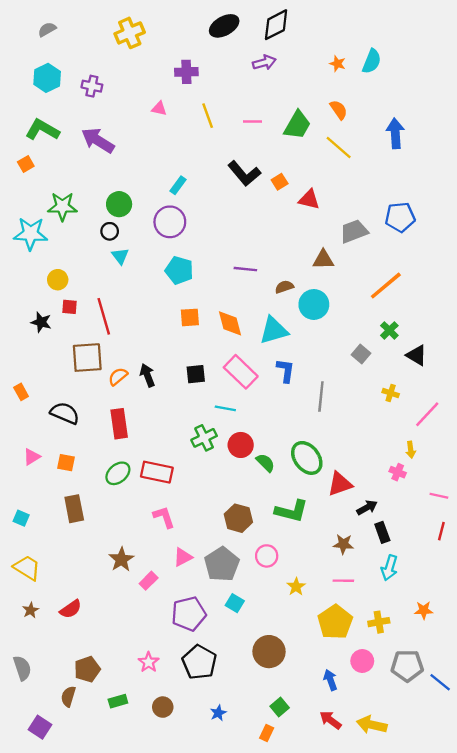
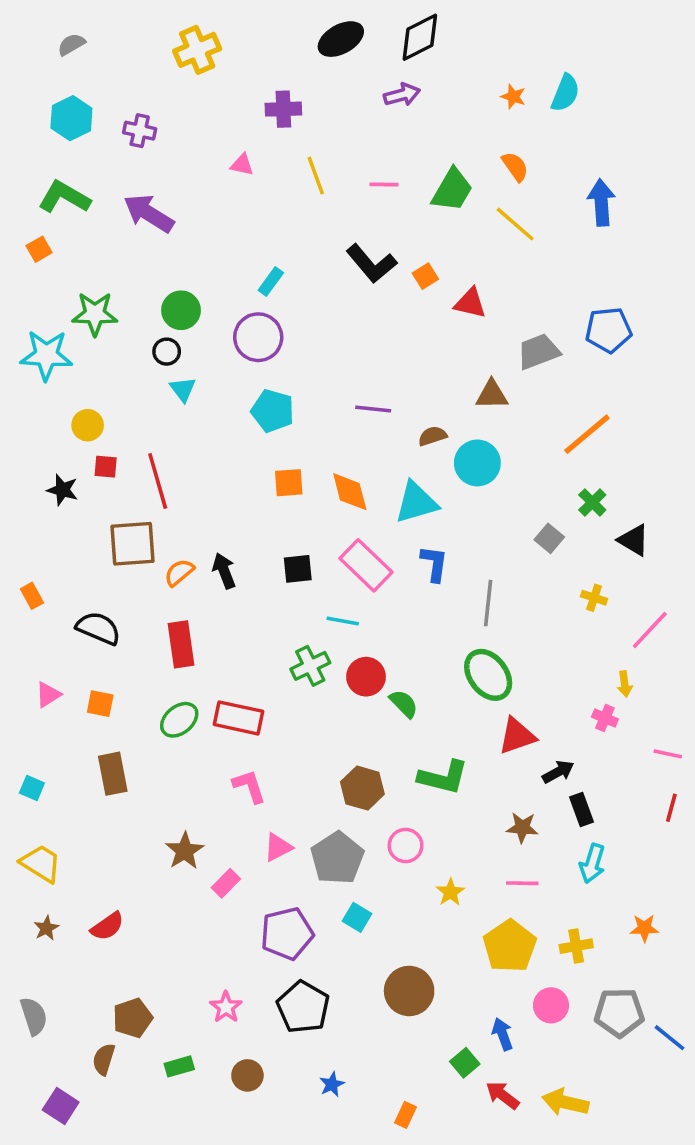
green ellipse: (307, 458) -> (488, 675), moved
green square: (280, 707) -> (465, 1063), moved

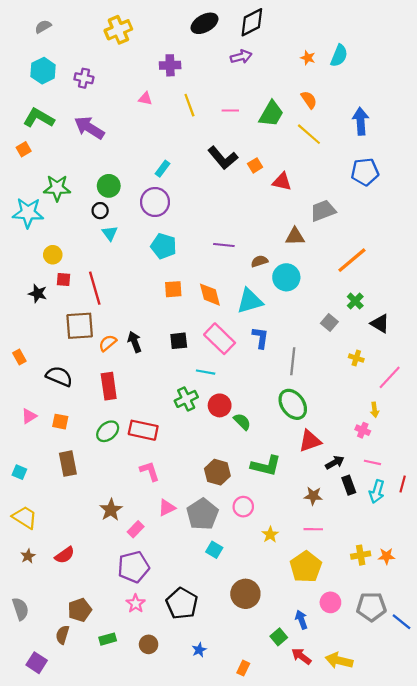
blue pentagon: (608, 330) -> (365, 172), moved
pink line: (668, 754) -> (372, 462), moved
cyan arrow: (592, 863) -> (377, 492), moved
purple pentagon: (287, 934) -> (133, 567), moved
yellow cross: (576, 946) -> (361, 555), moved

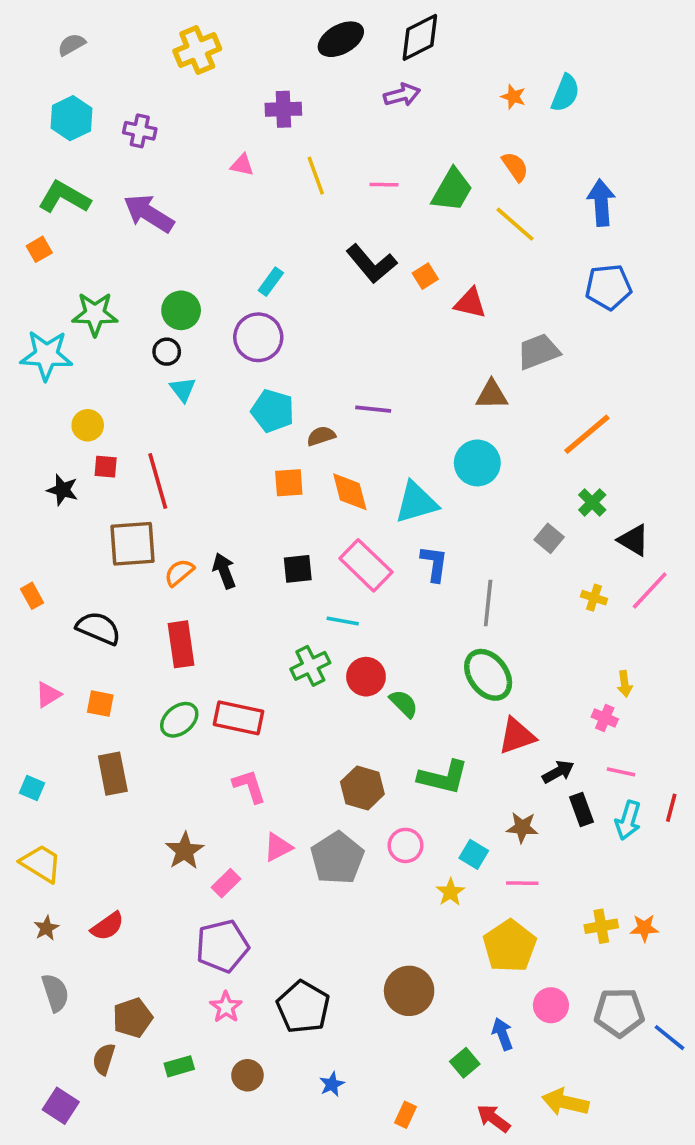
brown semicircle: (259, 261) -> (321, 436), moved
pink line: (390, 377) -> (650, 590), moved
cyan square: (214, 550) -> (474, 854), moved
gray semicircle: (20, 609) -> (55, 993), moved
red arrow: (301, 656) -> (493, 1118), moved

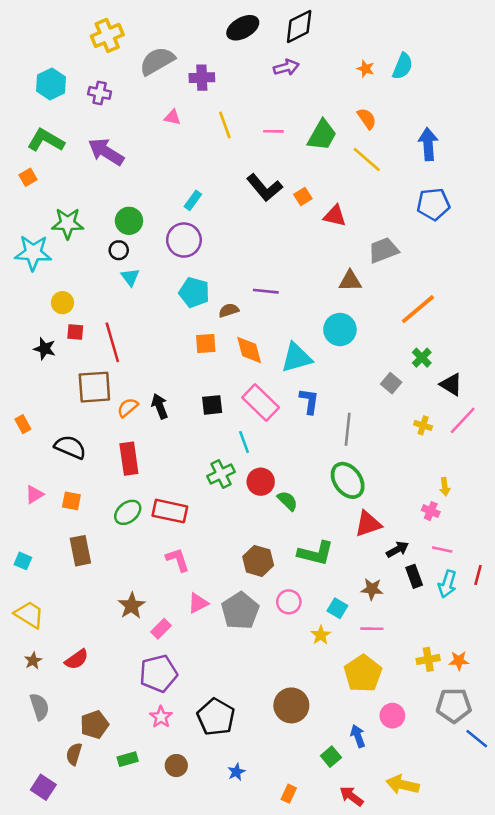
gray semicircle: (72, 45) -> (157, 61), moved, size x1.8
yellow cross: (197, 50) -> (107, 35), moved
cyan line: (343, 621) -> (244, 442), turned 60
gray pentagon: (619, 1012) -> (454, 705), moved

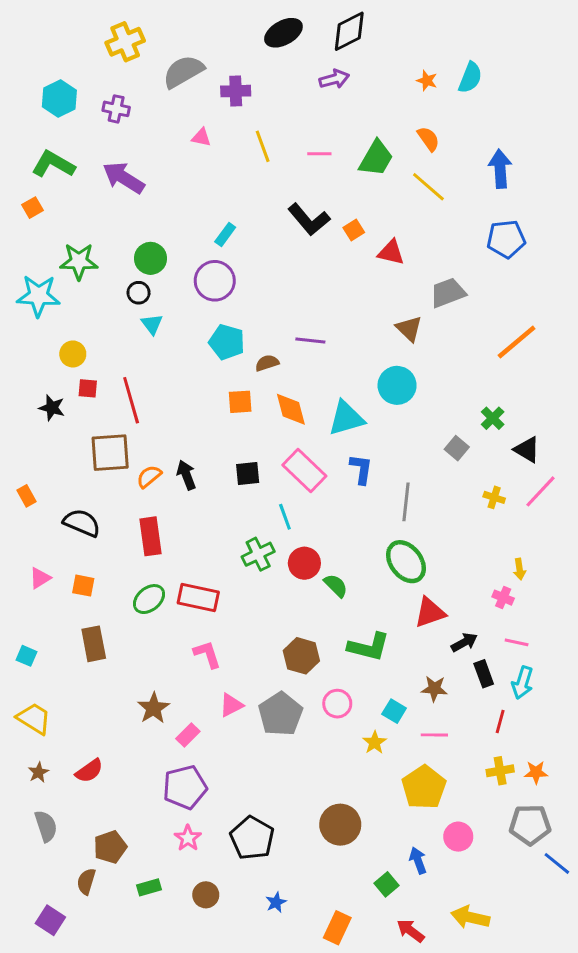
brown triangle: (350, 281) -> (409, 329), turned 45
orange line: (418, 309) -> (517, 342), moved
red line: (478, 575) -> (500, 722), moved
orange rectangle: (289, 794) -> (337, 928), size x1.5

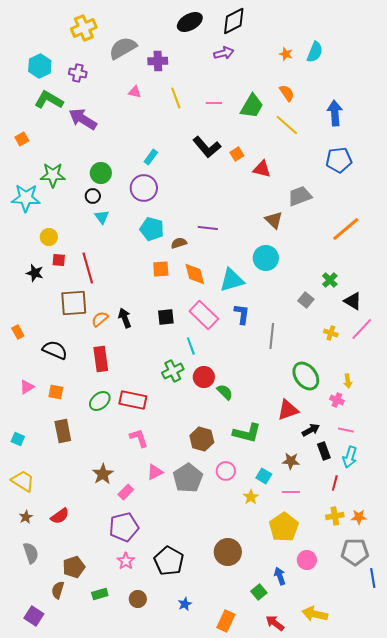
green L-shape: (53, 164) -> (49, 100), moved
green ellipse: (406, 562) -> (306, 376), moved
blue line: (557, 863) -> (373, 578), turned 42

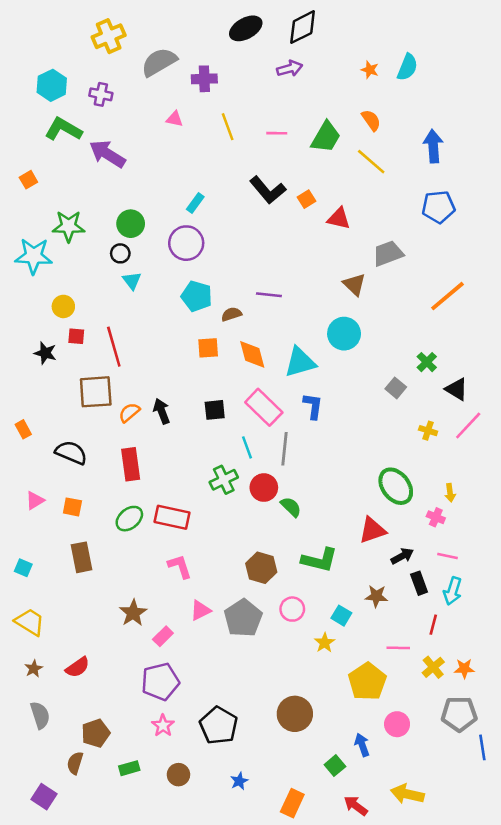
gray line: (272, 336) -> (285, 449), moved
pink line: (291, 492) -> (398, 648), moved
yellow cross: (335, 516) -> (433, 667), turned -30

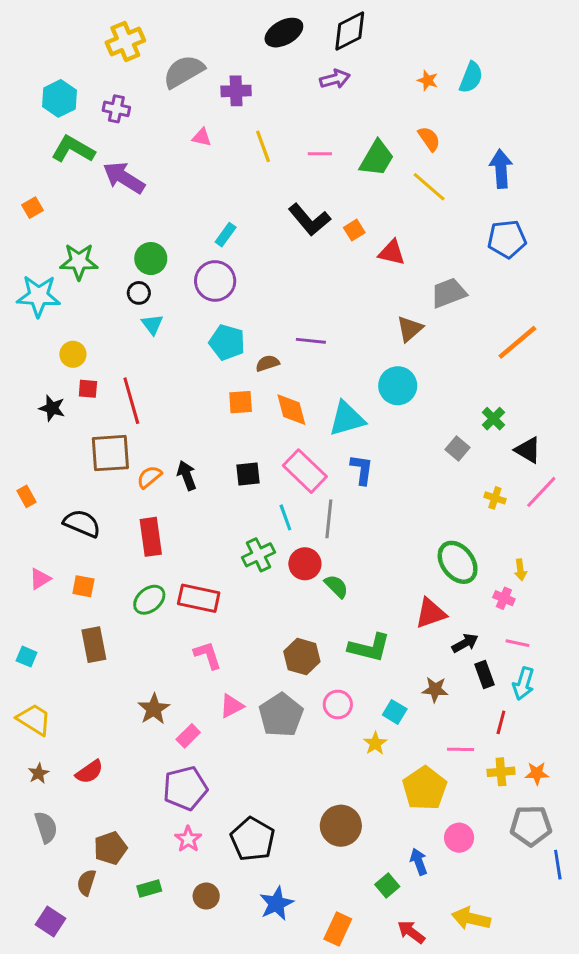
brown triangle: (354, 284) -> (410, 329), turned 35
yellow cross: (433, 667) -> (501, 772), turned 35
blue star: (239, 781) -> (276, 904), size x1.6

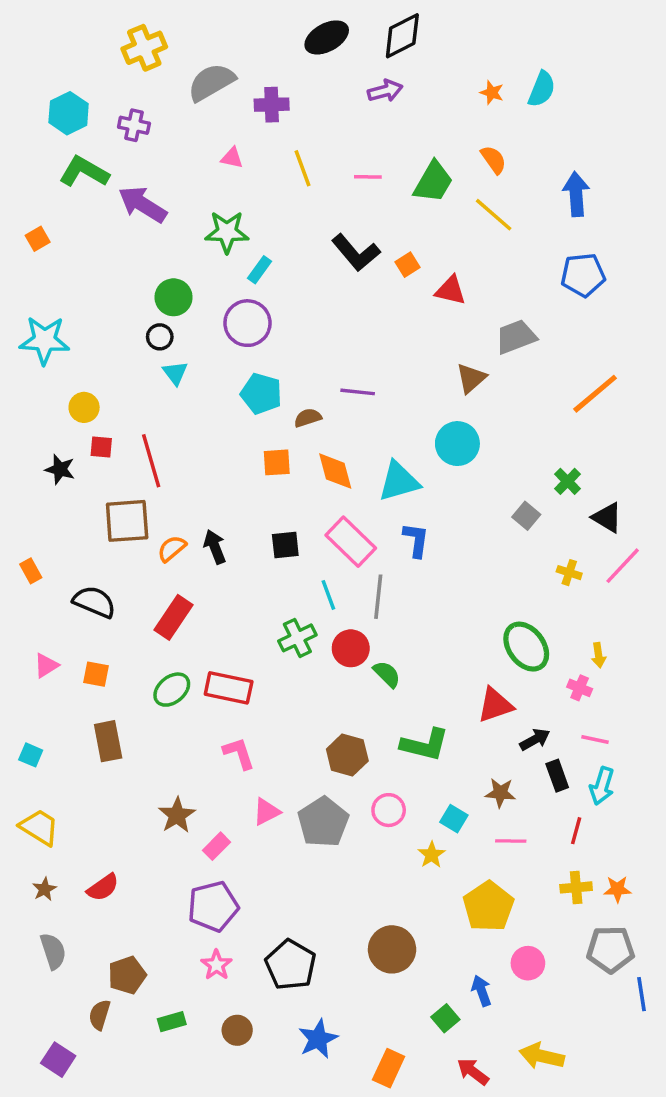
green star: (79, 262) -> (227, 232), moved
red rectangle: (151, 537) -> (174, 617), turned 42
pink line: (461, 749) -> (511, 841), moved

